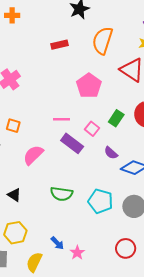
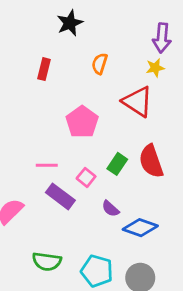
orange semicircle: (103, 41) -> (100, 64), size x0.6
red rectangle: (59, 45) -> (44, 69), turned -63

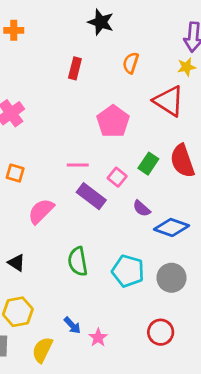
black star: (70, 23) -> (101, 22), turned -30
green semicircle: (47, 261) -> (78, 261), turned 72

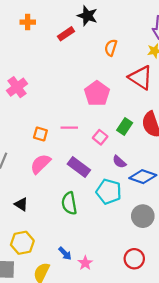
orange cross: (14, 30) -> (28, 22), moved
red rectangle: (75, 68) -> (66, 34), moved, turned 42
orange square: (15, 173) -> (40, 134), moved
purple rectangle: (91, 196) -> (79, 167), moved
cyan pentagon: (128, 271) -> (109, 192), moved

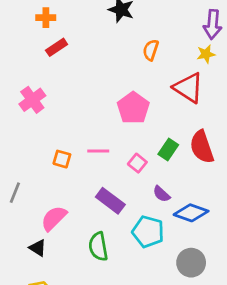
red rectangle: (66, 34) -> (57, 47), moved
pink semicircle: (40, 164) -> (54, 218), moved

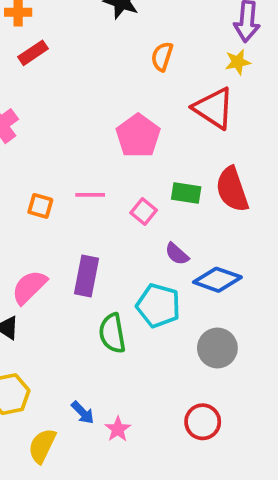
green rectangle: (168, 150) -> (186, 193), turned 65
purple rectangle: (110, 201) -> (86, 276), moved, turned 64
green semicircle: (98, 246) -> (112, 333), moved

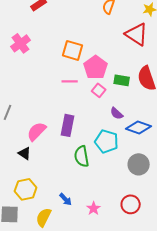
pink pentagon: (138, 136) -> (96, 67), moved
orange square: (40, 206) -> (73, 50), moved, size x1.5
pink star: (118, 429) -> (94, 208), moved

